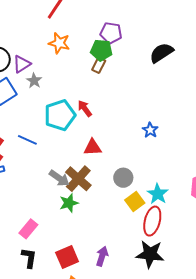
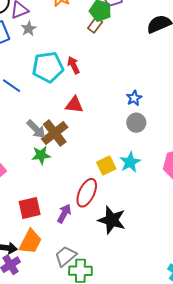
gray circle: (123, 178) -> (136, 123), moved
red ellipse: (152, 221) -> (87, 193), moved

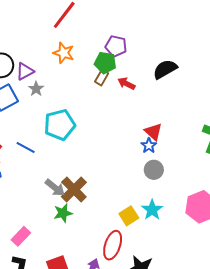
red arrow: (74, 65) -> (126, 84), moved, turned -30
red triangle: (74, 105) -> (153, 132), moved, turned 42

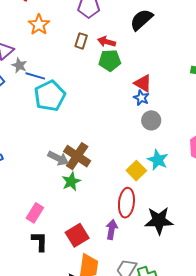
orange star: (64, 53) -> (39, 25), turned 30
green pentagon: (105, 63) -> (110, 60), moved
blue line: (26, 147) -> (35, 76), moved

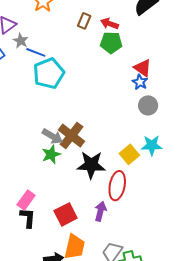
cyan star: (158, 160) -> (152, 145), turned -30
green star: (71, 181) -> (51, 154), moved
pink rectangle: (35, 213) -> (26, 200), moved
black star: (159, 221) -> (91, 165), moved

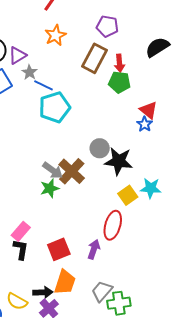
brown rectangle: (84, 21) -> (94, 58), size x1.8
red arrow: (109, 24) -> (119, 63), turned -120
gray circle: (148, 105) -> (100, 148), moved
black star: (91, 165) -> (119, 161), moved

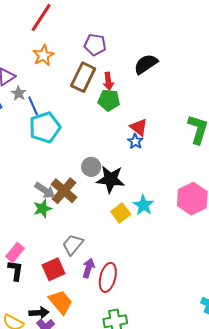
blue line: (43, 85) -> (33, 106), turned 42
cyan star: (151, 188) -> (143, 205), turned 30
red ellipse: (113, 225) -> (108, 277), moved
orange trapezoid: (65, 282) -> (61, 302), turned -56
gray trapezoid: (102, 291) -> (73, 245), moved

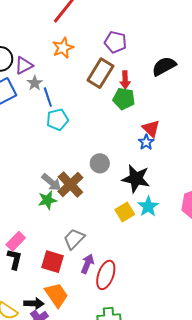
cyan pentagon: (45, 127) -> (57, 120), size x0.7
black star: (111, 179) -> (136, 179), moved
red square: (54, 269) -> (53, 262), turned 35

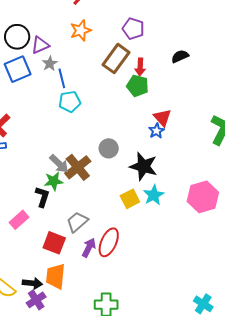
black semicircle: (164, 66) -> (180, 56), size x0.7
black L-shape: (15, 259) -> (42, 197), moved
red ellipse: (106, 275) -> (109, 242), moved
orange trapezoid: (56, 295) -> (56, 276), turned -144

